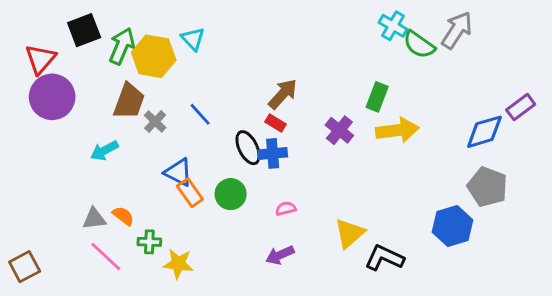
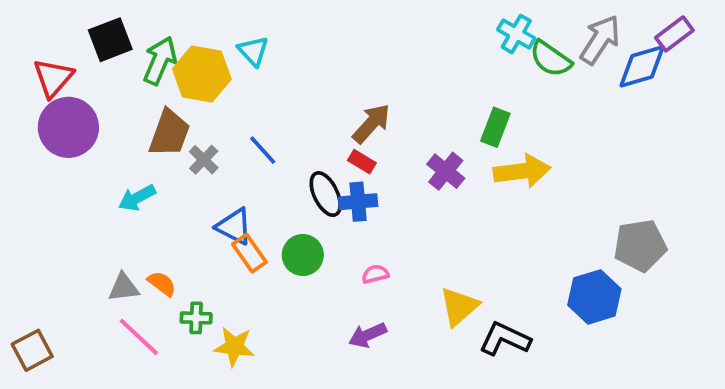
purple rectangle: (521, 107) -> (674, 34), moved
blue diamond: (484, 132) -> (642, 66), moved
gray pentagon: (487, 187) -> (640, 245), turned -30

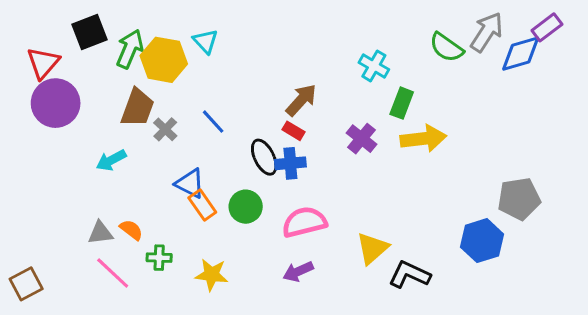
cyan cross: (516, 34) -> (374, 66), moved
pink semicircle: (375, 274) -> (304, 222), size x2.0
yellow star: (234, 347) -> (212, 275), moved

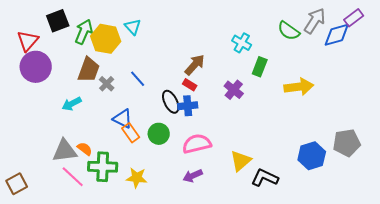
yellow arrow: (423, 139) -> (299, 87), moved
gray pentagon: (519, 199) -> (347, 143), moved
gray triangle: (100, 233) -> (65, 151), size x1.5
green cross: (159, 258) -> (103, 167), size x1.8

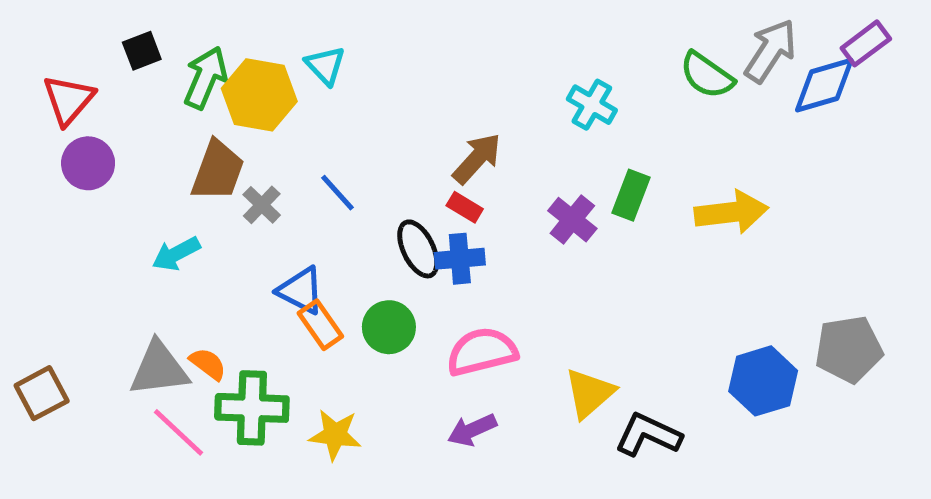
black square: (58, 21) -> (142, 51), size x0.7
purple circle: (36, 67) -> (88, 163), size x0.7
green rectangle: (260, 67) -> (631, 195), moved
brown square: (17, 184) -> (42, 393), moved

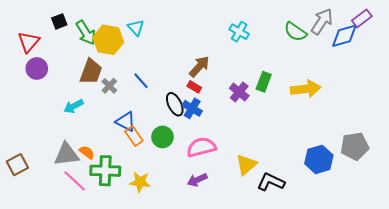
green arrow: (205, 78) -> (86, 33), turned 125
cyan cross: (592, 105) -> (239, 32), moved
blue cross: (460, 259) -> (192, 108), turned 36

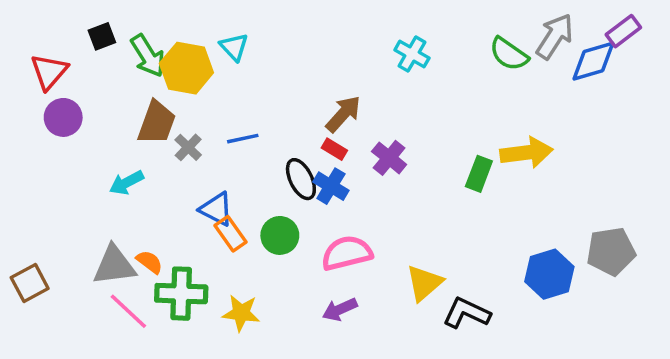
blue line: (141, 81) -> (243, 139), turned -60
green rectangle: (264, 82) -> (479, 174), moved
purple cross: (239, 92) -> (389, 158), moved

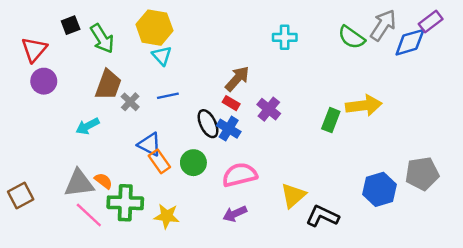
cyan triangle: (234, 47) -> (162, 56), moved
cyan cross: (412, 54) -> (285, 37), turned -30
yellow hexagon: (186, 68) -> (154, 28), moved

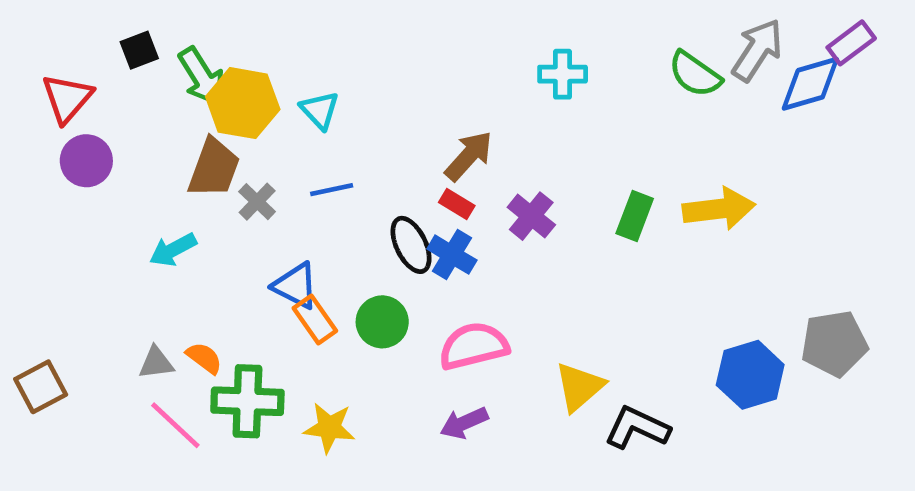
yellow hexagon: (154, 28) -> (243, 103), moved
green rectangle: (331, 120) -> (635, 216), moved
gray triangle: (79, 183) -> (156, 363), size x0.6

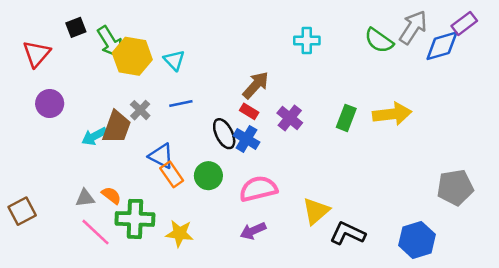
purple circle: (86, 161) -> (50, 104), moved
brown trapezoid: (214, 168) -> (117, 127), moved
blue hexagon: (750, 375) -> (417, 240), moved

